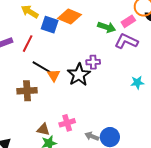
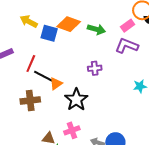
green arrow: (107, 27) -> (96, 29), moved
red line: (28, 44) -> (31, 63), moved
orange triangle: (54, 75) -> (56, 84), turned 32
black star: (79, 75) -> (76, 100), moved

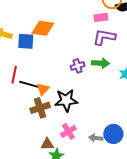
pink rectangle: (128, 26) -> (101, 17), turned 40
green arrow: (96, 29) -> (100, 63), moved
brown cross: (30, 100) -> (40, 108), moved
black star: (76, 100) -> (66, 100), turned -30

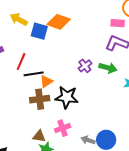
purple cross: (78, 66) -> (85, 66), turned -32
black line: (29, 84) -> (34, 74), turned -36

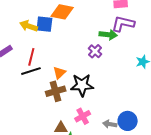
yellow arrow: (19, 19) -> (29, 26), moved
green arrow: (108, 68) -> (108, 35), moved
black line: (34, 74) -> (31, 71), moved

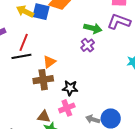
green arrow: (108, 35) -> (93, 28), moved
black star: (82, 85) -> (70, 88), moved, size x0.7

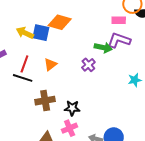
green arrow: (93, 28) -> (103, 48), moved
black line: (21, 56) -> (23, 78), turned 30
orange triangle: (49, 62) -> (50, 64), moved

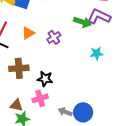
purple cross: (88, 65) -> (54, 37), moved
cyan star: (135, 80) -> (97, 53), moved

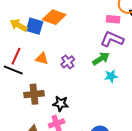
green arrow: (82, 22) -> (101, 59), moved, turned -48
orange triangle: (28, 33) -> (42, 59), turned 48

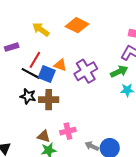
blue square: (35, 26) -> (47, 74), moved
purple cross: (68, 62) -> (86, 71), size x1.6
black star: (61, 104) -> (28, 96), moved

